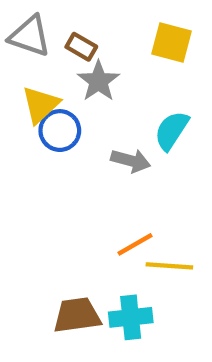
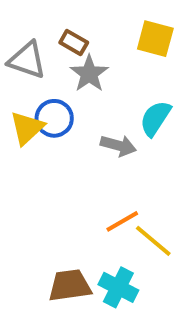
gray triangle: (30, 36) -> (27, 60), moved
yellow triangle: (40, 105) -> (27, 128), moved
yellow line: (169, 266) -> (153, 241), turned 36
cyan cross: (131, 317) -> (118, 287), turned 33

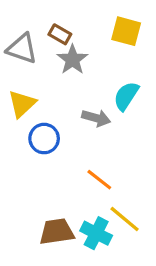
blue circle: (54, 118) -> (44, 139), moved
orange line: (122, 221) -> (99, 180), turned 68
yellow line: (153, 241) -> (125, 219), moved

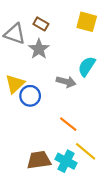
gray star: (72, 60) -> (39, 49), moved
yellow triangle: (22, 104) -> (15, 84), moved

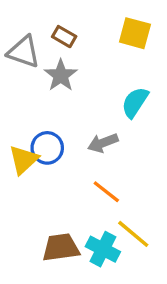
gray arrow: (66, 82) -> (103, 143), moved, turned 144
yellow triangle: (15, 84) -> (24, 160), moved

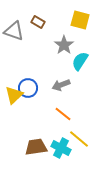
gray star: (61, 75) -> (64, 45), moved

